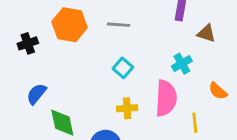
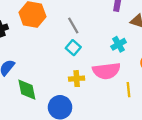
gray line: (118, 25) -> (73, 26), moved, turned 56
pink semicircle: (166, 98) -> (106, 71), turned 80

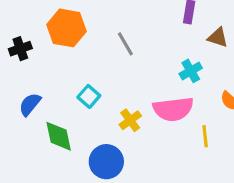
cyan square: (73, 48) -> (89, 96), moved
yellow cross: (77, 79) -> (130, 120), turned -32

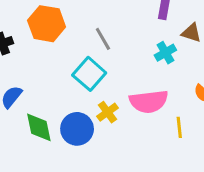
cyan cross: (191, 71) -> (165, 53), moved
cyan square: (89, 96) -> (89, 74), moved, size x1.5
blue circle: (106, 162) -> (77, 129), moved

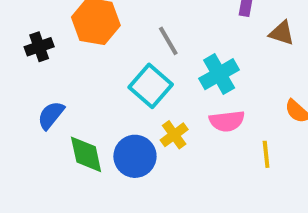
cyan cross: (165, 53) -> (219, 74), moved, size x1.4
pink semicircle: (149, 101) -> (227, 121), size x0.7

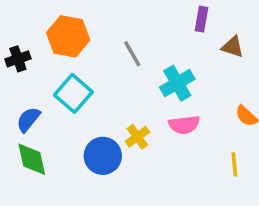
cyan square: (151, 86) -> (73, 93), moved
green diamond: (86, 154) -> (32, 159), moved
yellow line: (266, 154) -> (234, 164), moved

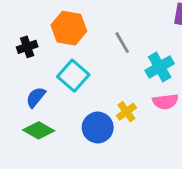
green diamond: (32, 159) -> (39, 130), turned -48

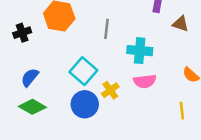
gray line: (122, 43) -> (106, 29), turned 36
cyan cross: (160, 67) -> (140, 51), turned 35
cyan square: (73, 76) -> (83, 71), moved

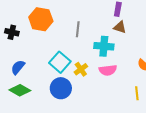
brown triangle: (181, 24) -> (120, 27), moved
black cross: (22, 33) -> (12, 32), turned 32
yellow cross: (110, 90) -> (81, 69), moved

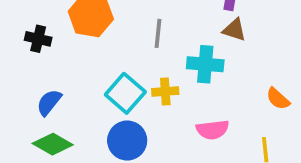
yellow cross: (81, 69) -> (165, 91), moved, turned 32
pink semicircle: (108, 70) -> (213, 130), moved

